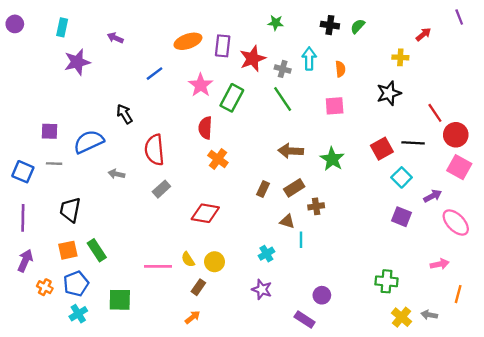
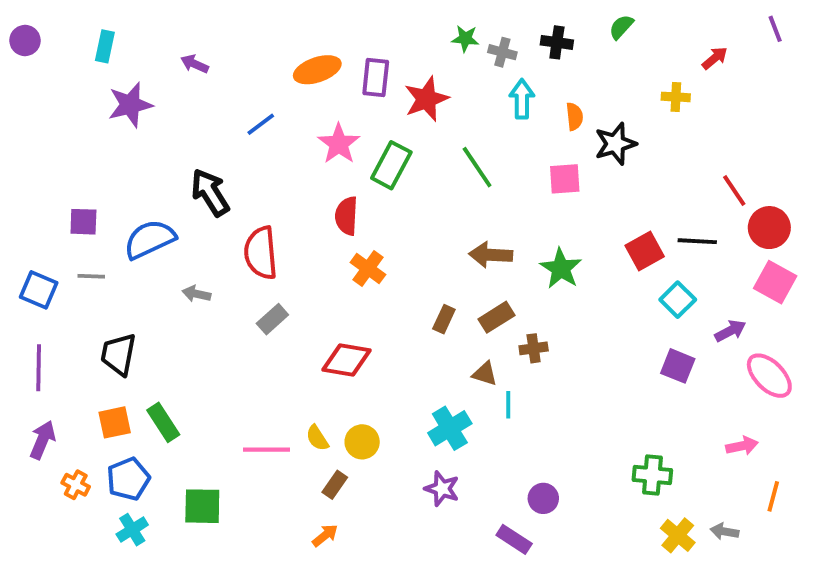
green semicircle: (358, 26) -> (621, 27), moved
gray cross: (283, 69) -> (502, 52), moved
black star: (389, 93) -> (615, 144), moved
black arrow: (124, 114) -> (210, 192), size x1.4
cyan cross: (266, 254) -> (450, 428), size x1.5

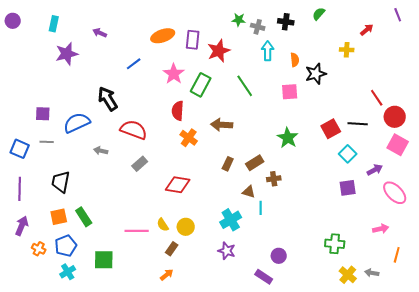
red semicircle: (261, 253) -> (134, 130), turned 116
brown arrow: (491, 255) -> (222, 125), moved
purple square: (678, 366) -> (348, 188), turned -30

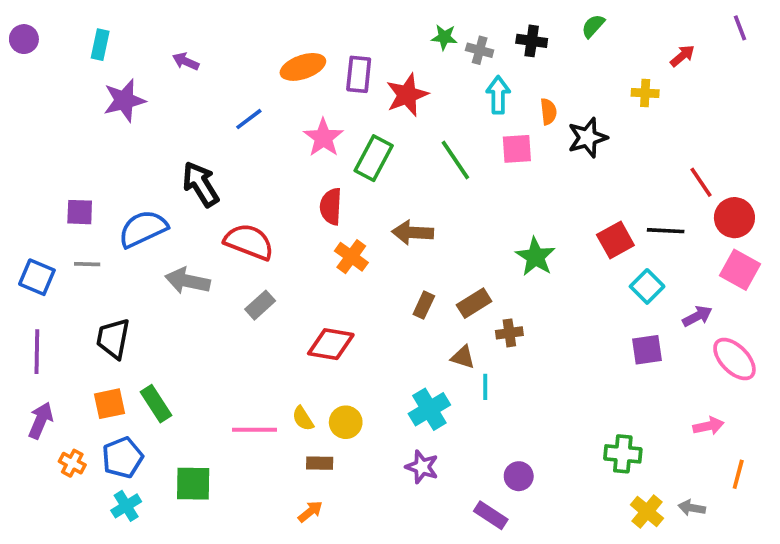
pink square: (290, 92) -> (517, 149), moved
gray arrow: (101, 151) -> (188, 281), size x1.6
brown rectangle: (172, 249) -> (320, 463), turned 56

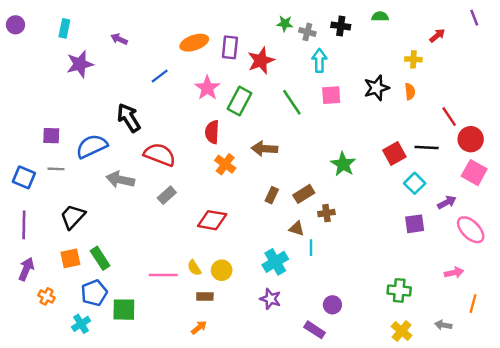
green semicircle: (593, 26) -> (380, 16), turned 49
orange semicircle: (548, 112) -> (410, 92), moved
black trapezoid: (113, 339) -> (73, 217), turned 32
blue pentagon: (122, 458) -> (94, 293), moved
yellow cross: (647, 512) -> (402, 331), moved

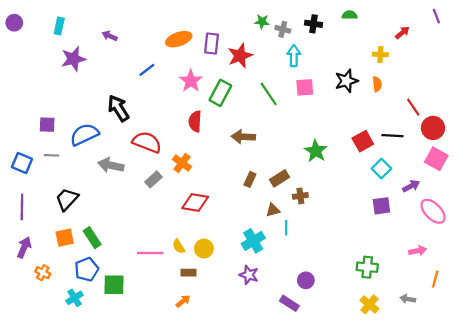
orange cross: (225, 164) -> (182, 163), moved
brown triangle: (297, 229) -> (273, 210), turned -32

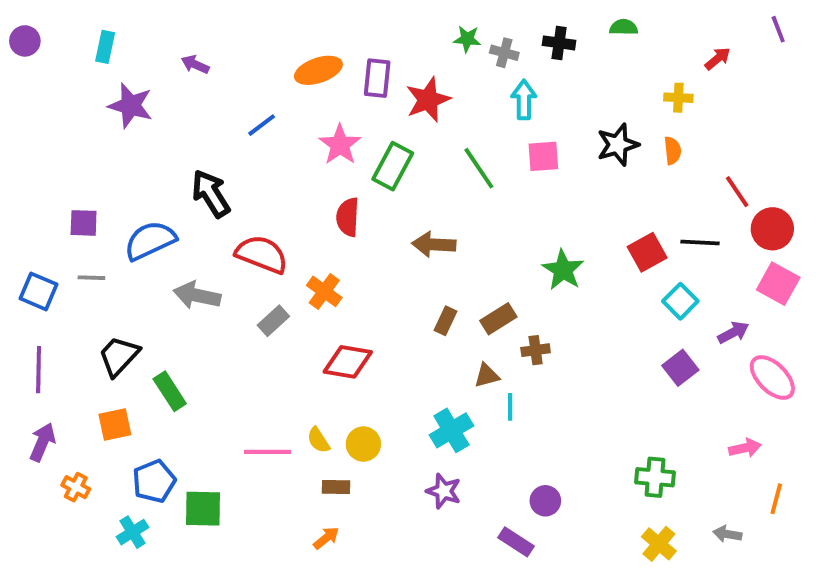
purple star: (73, 59) -> (131, 106), turned 30
purple square: (381, 206) -> (680, 368), turned -30
green rectangle: (92, 238) -> (170, 391), moved

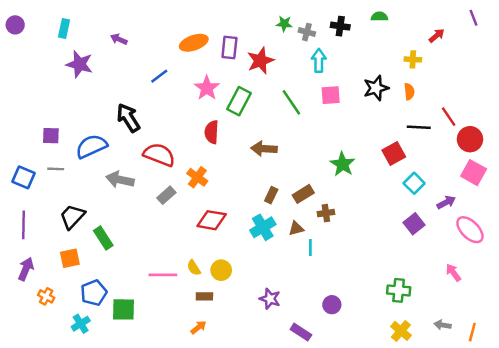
black line: (700, 243) -> (419, 127), moved
cyan cross: (451, 430) -> (263, 227), moved
pink arrow: (745, 448) -> (453, 273), turned -114
orange line: (776, 499) -> (472, 332), moved
purple rectangle: (516, 542) -> (301, 332), moved

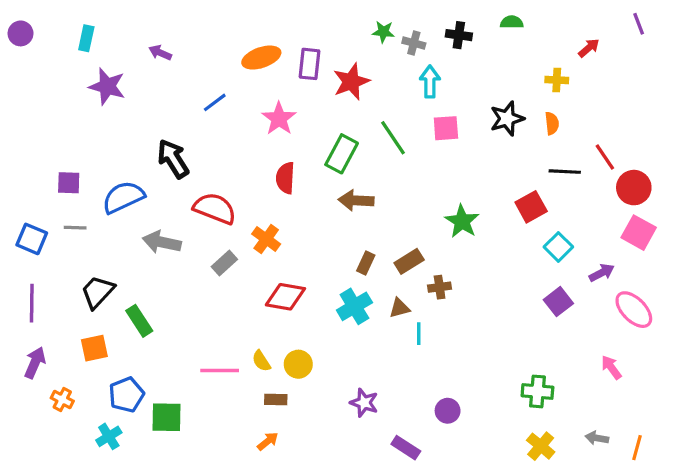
green rectangle: (239, 101) -> (342, 154), moved

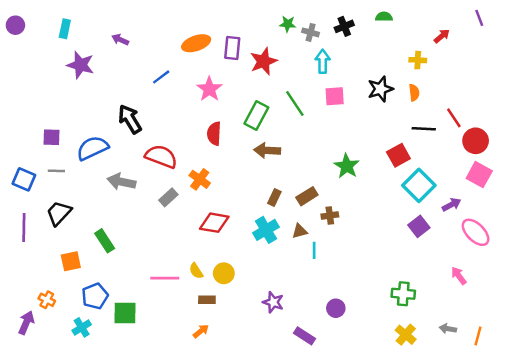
black cross: (459, 35) -> (344, 26), turned -30
cyan square: (558, 247) -> (419, 185), size x1.5
black trapezoid: (98, 292) -> (59, 213), moved
purple arrow: (35, 363) -> (26, 323), moved

